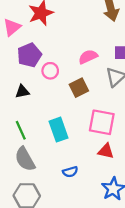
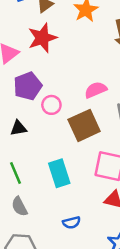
brown square: (79, 88) -> (84, 125), size x1.4
gray semicircle: (25, 159) -> (19, 207), size x0.7

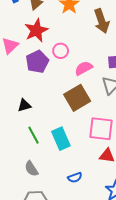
purple pentagon: (28, 86) -> (37, 62), moved
pink circle: (51, 105) -> (61, 51), moved
green line: (16, 173) -> (33, 135), moved

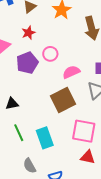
red star: (36, 30) -> (28, 33), size x0.6
gray semicircle: (31, 169) -> (30, 166), moved

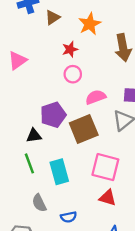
red star: (28, 33) -> (70, 49), moved
purple pentagon: (27, 63) -> (53, 115), moved
black triangle: (12, 104) -> (34, 136), moved

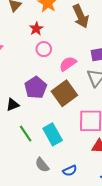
black triangle: (34, 136) -> (13, 105), moved

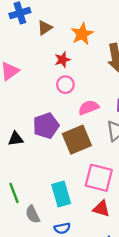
green line: (26, 134) -> (14, 193), moved
cyan rectangle: (53, 134) -> (61, 194), moved

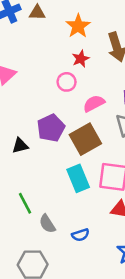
brown triangle: (45, 28) -> (37, 13), moved, turned 42
red star: (63, 60) -> (81, 59), moved
cyan rectangle: (61, 194) -> (78, 178), moved

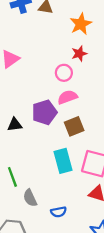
pink semicircle: (94, 103) -> (67, 97), moved
brown square: (85, 139) -> (74, 126), size x0.7

